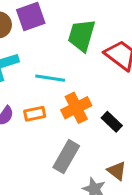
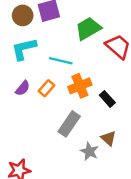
green trapezoid: (82, 35) -> (88, 29), turned 40
orange rectangle: (35, 114) -> (46, 88), turned -42

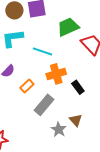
orange rectangle: (46, 88) -> (27, 86), moved

